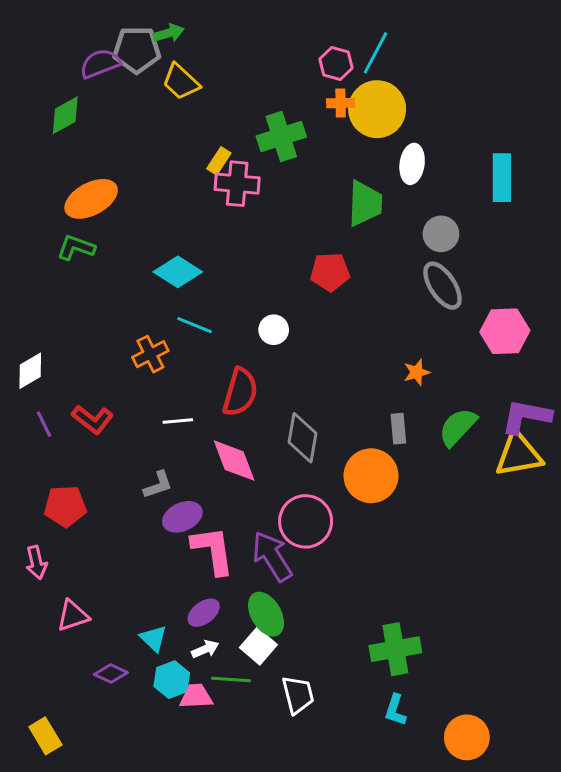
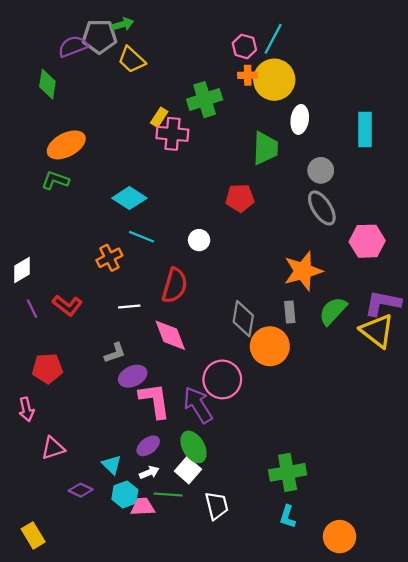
green diamond: (65, 115) -> (47, 84), turned -52
orange star: (417, 372) -> (303, 271), size x2.0
gray diamond: (303, 438) -> (243, 319), moved
yellow triangle: (519, 454) -> (377, 331), turned 48

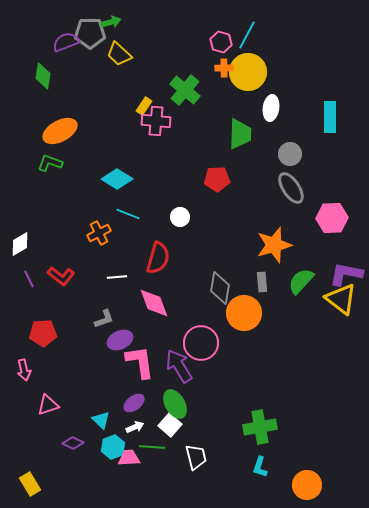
green cross: (205, 100) -> (185, 90), turned -32

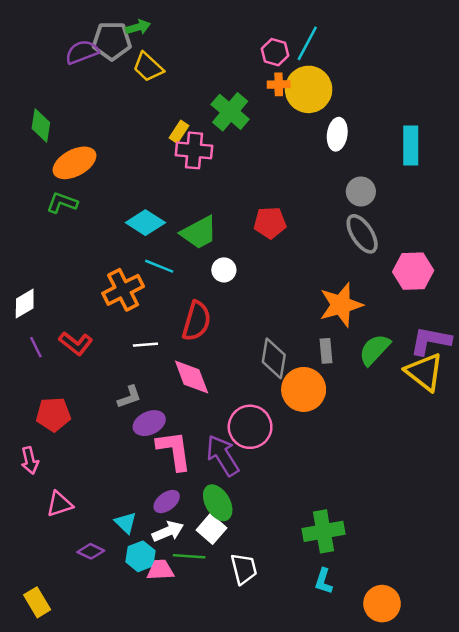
green diamond: (43, 76) -> (41, 126), moved
green trapezoid: (240, 134) -> (199, 233), moved, turned 60
orange cross: (99, 233) -> (123, 290), size x1.4
white arrow: (135, 427) -> (168, 531), size x1.4

